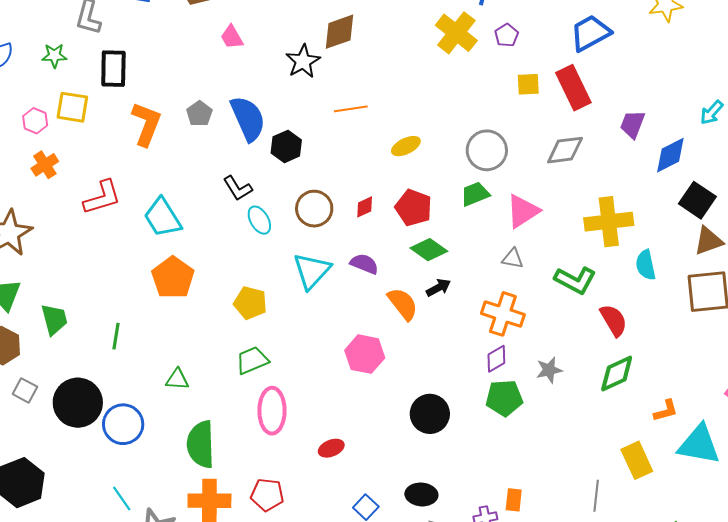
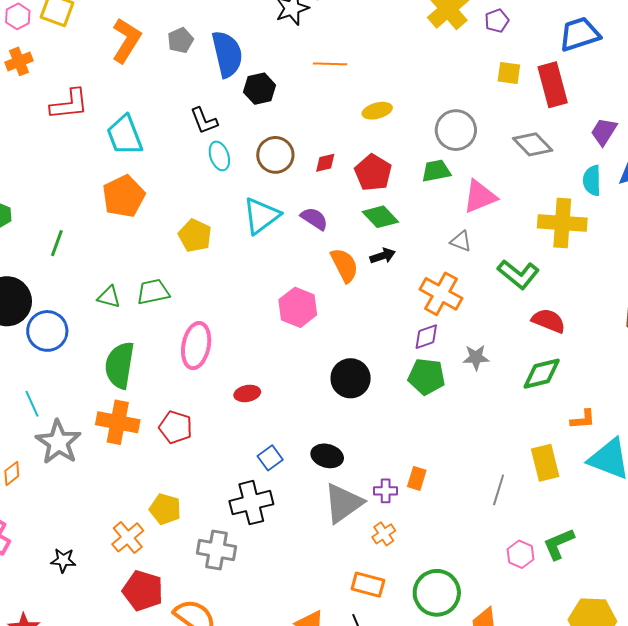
gray diamond: (565, 150) -> (533, 144), turned 42
cyan semicircle: (646, 265) -> (592, 180), moved
red semicircle: (614, 320) -> (549, 321), turned -48
green trapezoid: (252, 360) -> (153, 292), moved

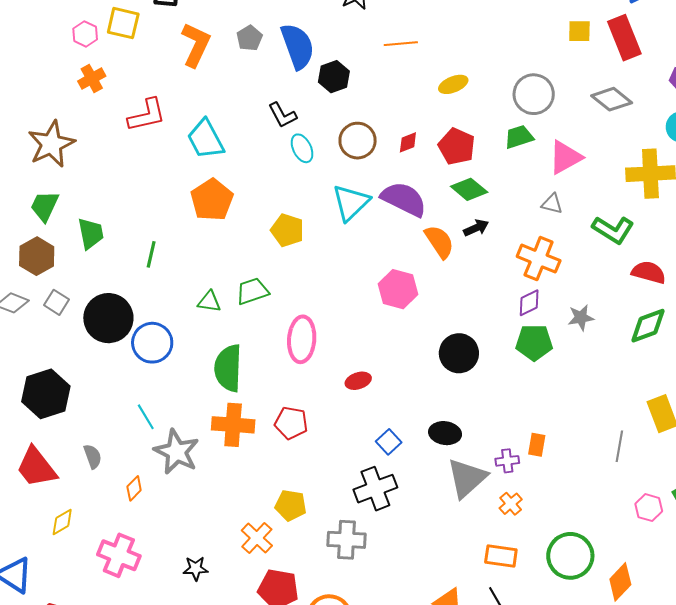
purple semicircle: (314, 219) -> (404, 199), size x1.6

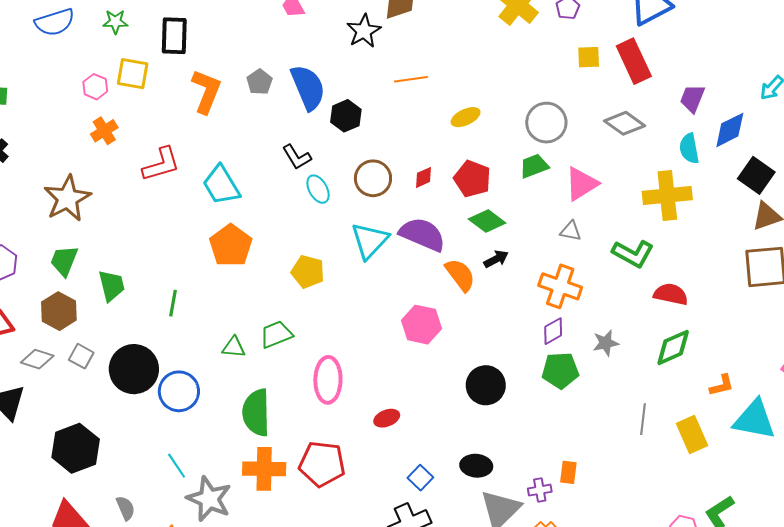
red pentagon: (291, 423) -> (322, 464), size x1.4
gray line: (619, 446) -> (643, 419), moved

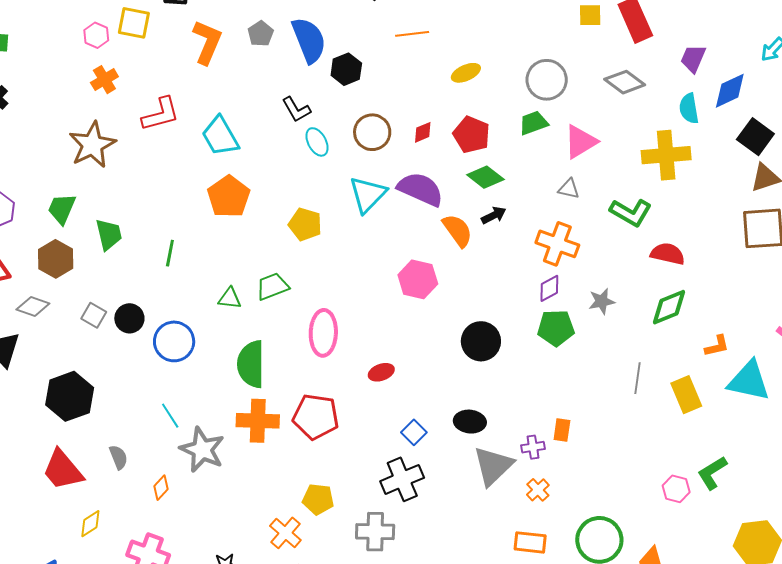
brown star: (67, 198) -> (92, 145), moved
gray square: (81, 356) -> (94, 315), moved
black circle: (134, 369) -> (129, 318), size x0.6

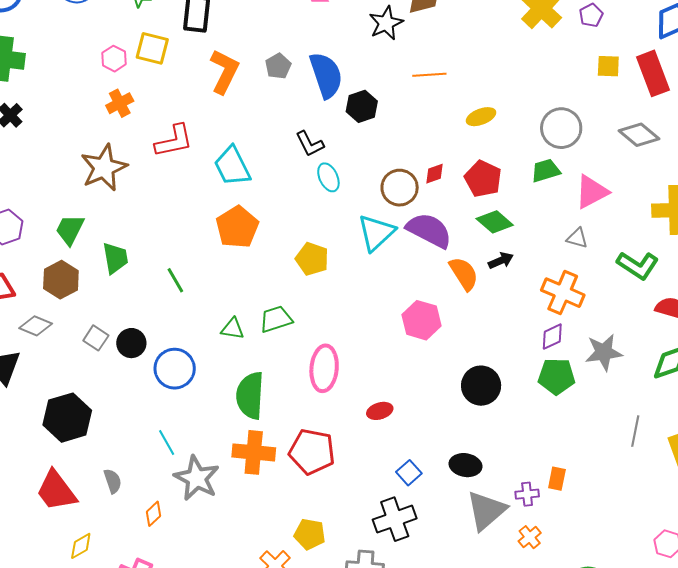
brown circle: (372, 132) -> (400, 188), moved
green line: (170, 253) -> (175, 280), turned -44
gray star: (602, 301) -> (604, 352), size x1.4

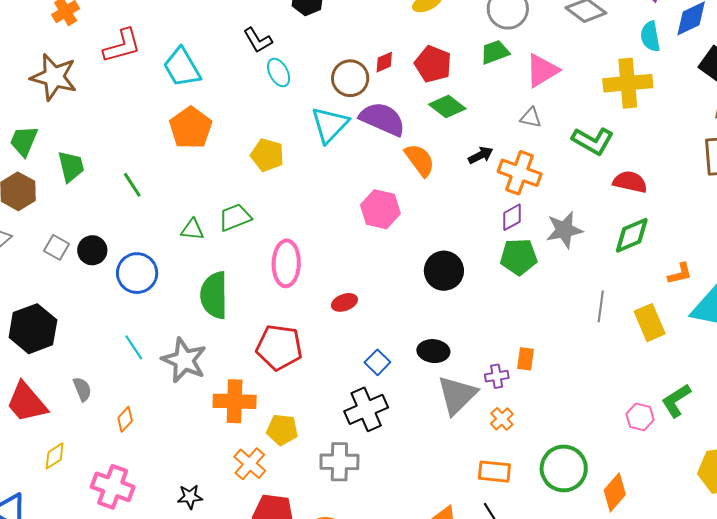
brown star: (104, 168) -> (54, 77), turned -30
black arrow: (501, 260) -> (481, 155), moved
orange cross: (254, 452) -> (235, 401), moved
gray star: (197, 478) -> (184, 360), moved

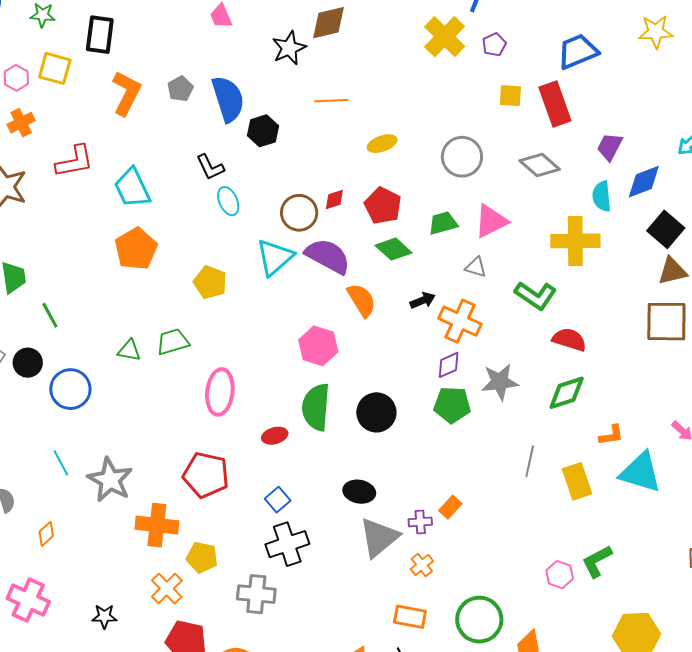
green trapezoid: (495, 52) -> (443, 223), moved
green line: (132, 185) -> (50, 315), moved
green semicircle: (214, 295) -> (316, 407), moved
orange rectangle: (526, 359) -> (450, 507), turned 30
blue square: (377, 362) -> (278, 500), moved

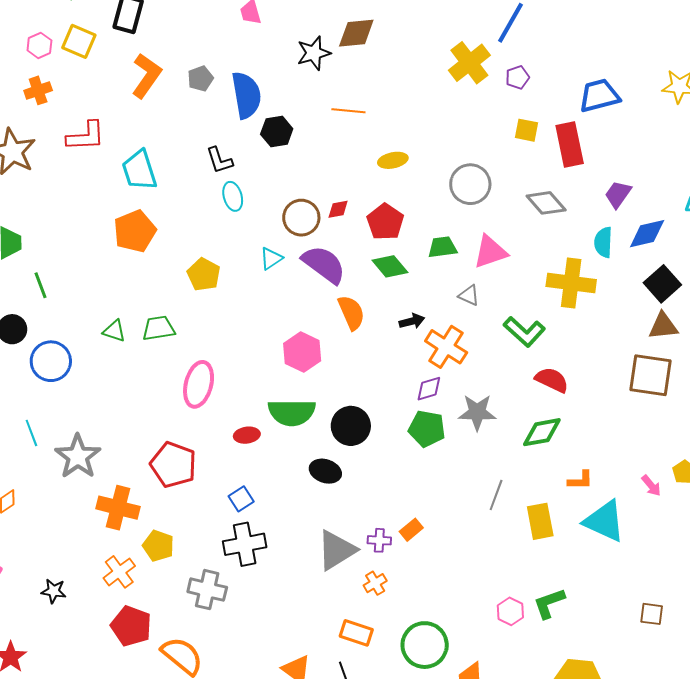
cyan triangle: (275, 257) -> (271, 258), size x0.6
green semicircle: (316, 407) -> (292, 412), turned -102
black ellipse: (359, 492) -> (325, 471), moved

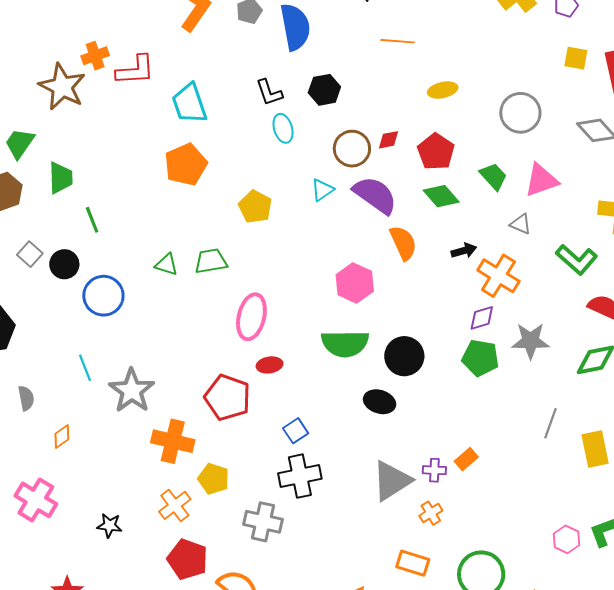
orange cross: (38, 90) -> (95, 56), moved
black hexagon: (277, 131) -> (324, 90), moved
green trapezoid: (442, 247) -> (493, 176), turned 56
red ellipse: (247, 435) -> (270, 365), moved

